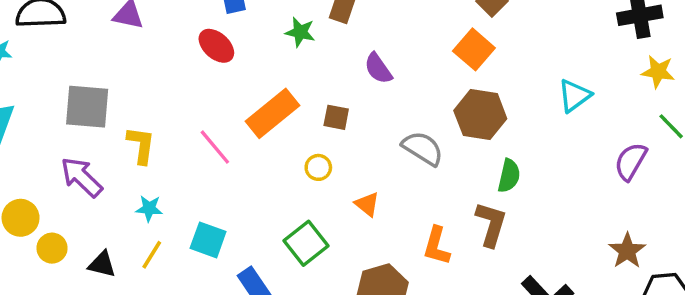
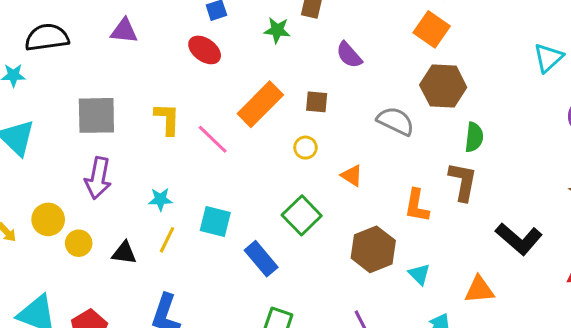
cyan triangle: (574, 96) -> (548, 58), moved
yellow L-shape: (141, 145) -> (167, 119), moved
purple arrow: (82, 177) -> (98, 178), turned -117

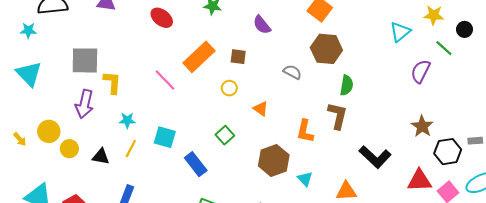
yellow L-shape: (167, 119) -> (112, 82), moved
gray semicircle: (396, 121) -> (292, 72), size x0.7
green square: (302, 215) -> (225, 135), size x0.7

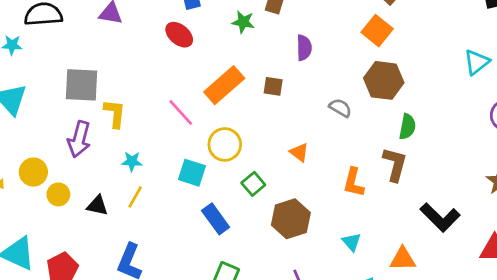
purple semicircle: (262, 25) -> (304, 48), turned -144
yellow circle: (229, 88) -> (225, 144), moved, size x1.6
cyan square: (165, 137) -> (192, 173), moved
brown hexagon: (274, 160) -> (291, 219), moved

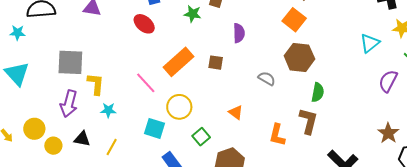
cyan star: (132, 161) -> (108, 110), moved
black triangle: (97, 206) -> (82, 139), moved

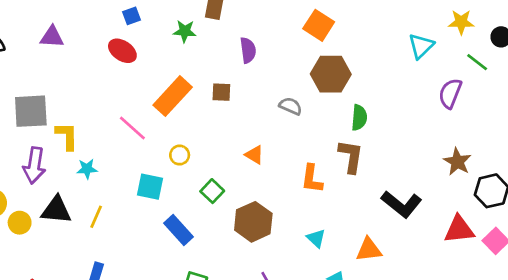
yellow circle: (179, 107) -> (180, 155), size x0.6
black triangle: (82, 139) -> (56, 210), size x1.4

